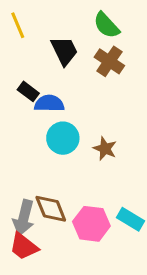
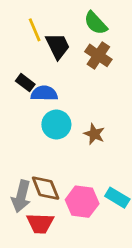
yellow line: (18, 25) -> (35, 30), moved
red trapezoid: (24, 246) -> (40, 223), moved, turned -36

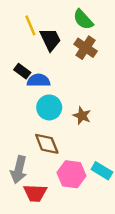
brown diamond: (46, 188) -> (47, 144), moved

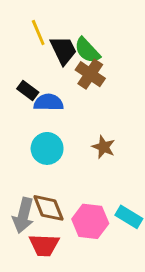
green semicircle: (83, 20) -> (87, 50), moved
brown cross: (86, 48) -> (90, 74), moved
cyan circle: (49, 107) -> (47, 148), moved
brown diamond: (47, 144) -> (49, 208), moved

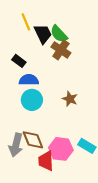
blue semicircle: (49, 102) -> (29, 80), moved
red trapezoid: (44, 245) -> (46, 161), moved, turned 85

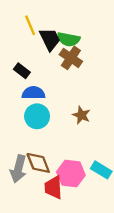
green semicircle: (59, 34) -> (69, 39), turned -36

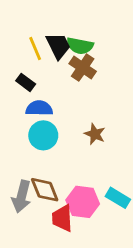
yellow line: (30, 25) -> (35, 49), moved

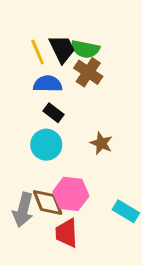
black rectangle: (26, 82) -> (53, 113), moved
blue semicircle: (39, 108) -> (48, 84), moved
pink hexagon: (83, 202) -> (71, 194), moved

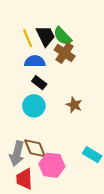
green semicircle: (85, 49) -> (62, 36), turned 36
pink hexagon: (71, 194) -> (52, 165), moved
red trapezoid: (67, 233) -> (24, 179), moved

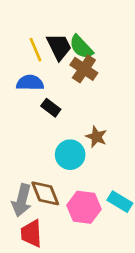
blue semicircle: (35, 61) -> (30, 83), moved
cyan circle: (34, 106) -> (70, 155), moved
pink hexagon: (52, 165) -> (84, 207), moved

